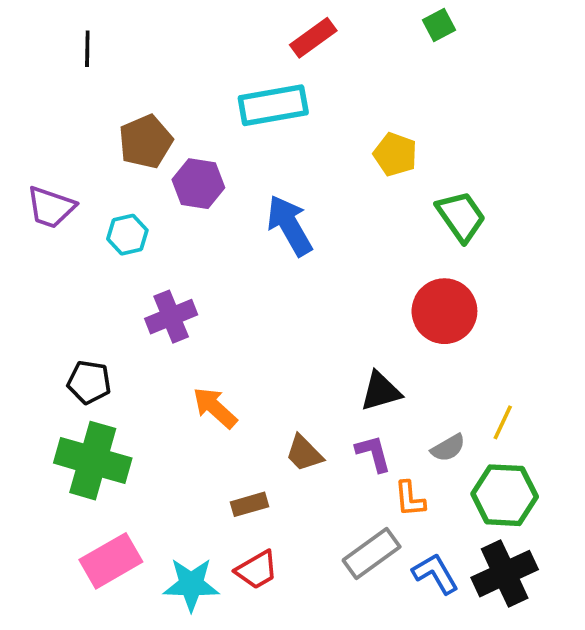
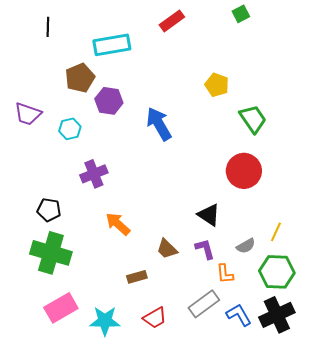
cyan rectangle: (273, 105) -> (112, 45), moved
black triangle: (381, 391) -> (209, 215), turned 50
red trapezoid: (257, 570) -> (155, 318), moved

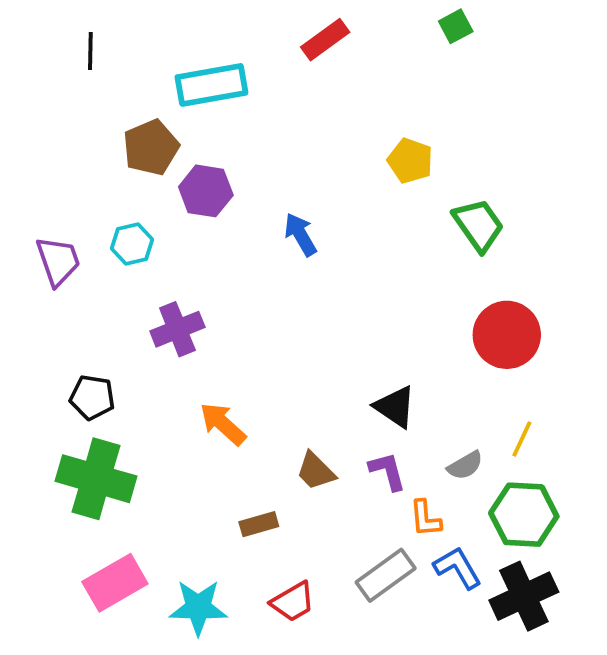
purple trapezoid: (28, 114) -> (58, 261), moved, turned -128
blue arrow: (159, 124) -> (300, 235), size x0.7
red circle: (244, 171) -> (507, 335), moved
blue L-shape: (239, 315) -> (458, 568), moved

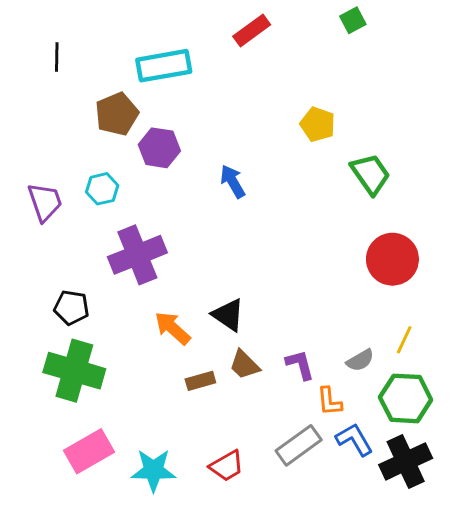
black line: (90, 51) -> (57, 57), moved
purple cross: (177, 329) -> (137, 255), size x1.4
black triangle: (395, 407) -> (228, 315), moved
brown rectangle: (259, 524) -> (200, 381), moved

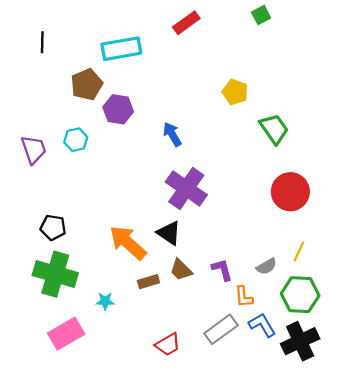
purple cross: (137, 255) -> (186, 188), moved, turned -33
orange arrow: (173, 328) -> (128, 243), size x1.4
cyan star: (153, 470) -> (105, 301), moved, size x0.6

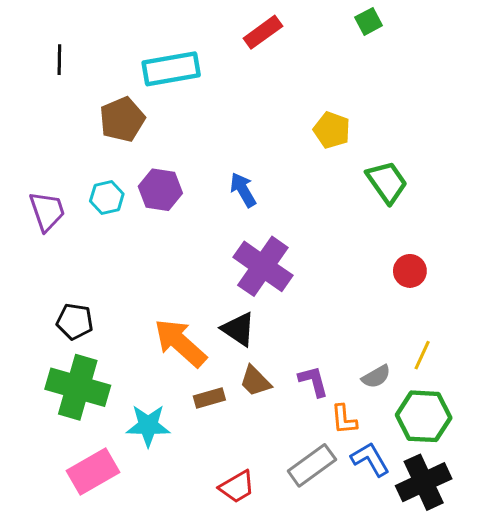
purple hexagon: (118, 109) -> (160, 190), moved
red circle: (290, 192) -> (410, 271), size x0.6
cyan star: (105, 301) -> (148, 426), size x1.6

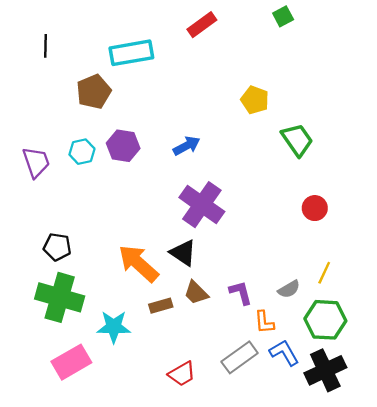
blue arrow: (243, 190) -> (187, 146), turned 92

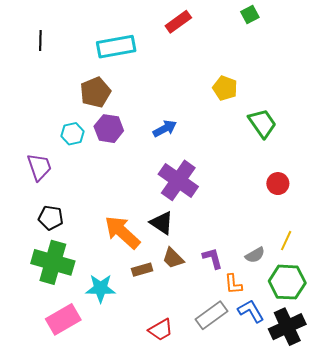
brown pentagon: (94, 92) -> (95, 92), moved
purple trapezoid: (36, 162) -> (39, 167), moved

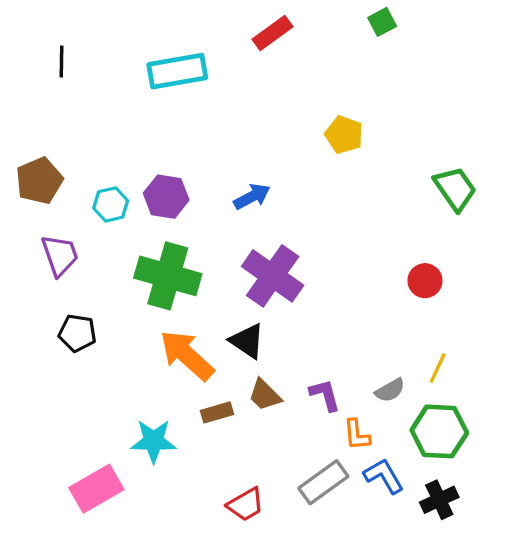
brown pentagon: (95, 92) -> (39, 181), moved
green trapezoid: (262, 123) -> (455, 189), moved
green cross: (53, 262) -> (168, 276), moved
black cross: (287, 327) -> (439, 500), size x0.7

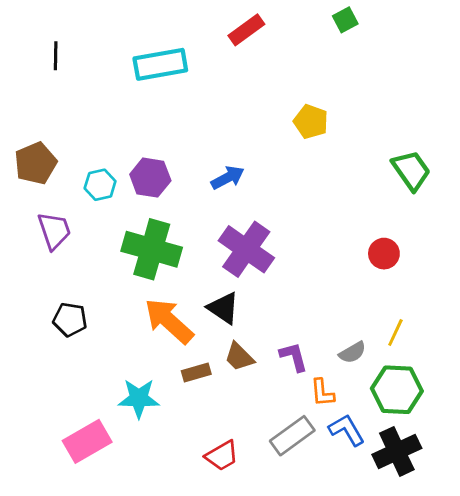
black pentagon: (77, 333) -> (70, 320), moved
black cross: (439, 500) -> (397, 451), size x1.4

